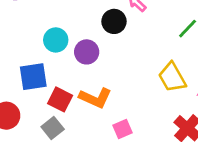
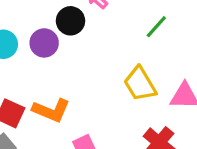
purple circle: (87, 52) -> (44, 43), moved

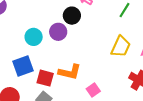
yellow trapezoid: (140, 84) -> (121, 46), turned -115

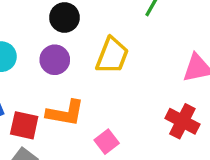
purple circle: (58, 32) -> (55, 60), moved
yellow trapezoid: (121, 46) -> (112, 55), moved

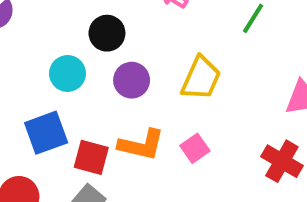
black circle: (64, 17) -> (107, 33), moved
pink square: (107, 142) -> (195, 148), moved

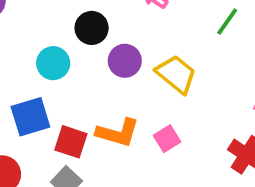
yellow trapezoid: (201, 78) -> (176, 74), turned -78
purple circle: (132, 80) -> (125, 61), moved

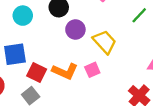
cyan circle: (53, 63) -> (23, 16), moved
pink square: (167, 139) -> (92, 70), moved

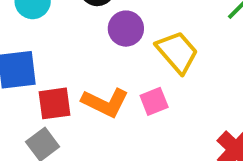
red square: (37, 73) -> (54, 103), turned -36

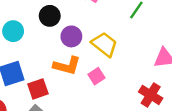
orange L-shape: (105, 103) -> (67, 66), moved

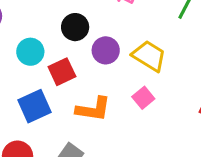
orange L-shape: (67, 66) -> (93, 109), moved
red square: (38, 89) -> (62, 72), moved

